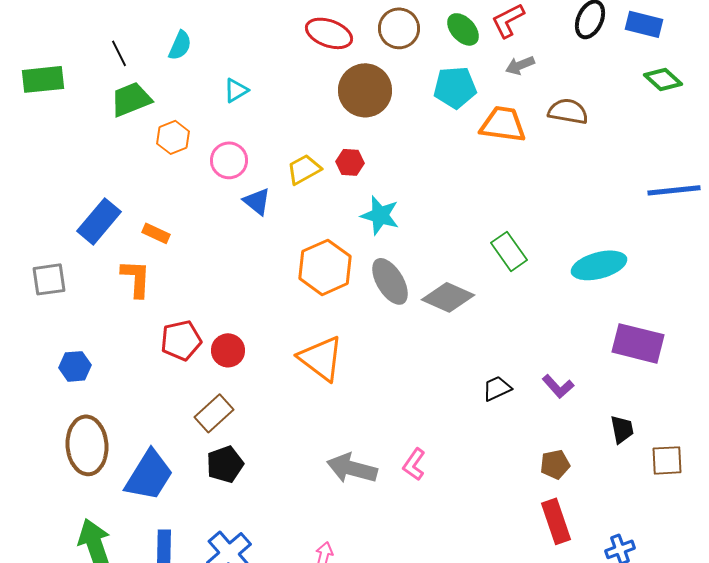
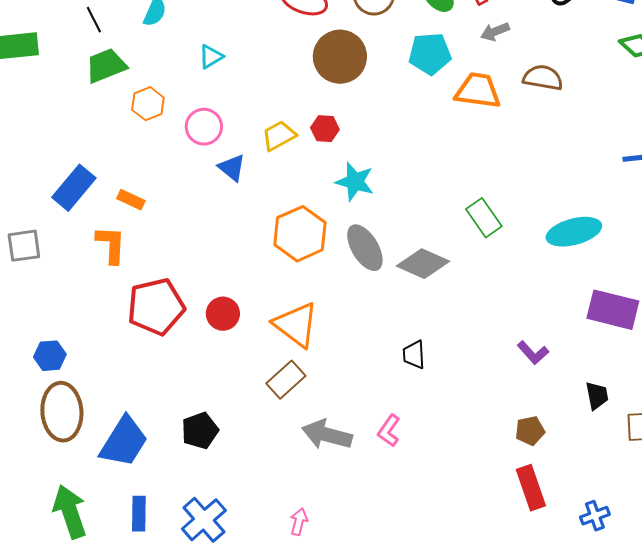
red pentagon: (181, 340) -> (156, 307), size x1.4
red circle: (228, 350) -> (223, 314), moved
blue hexagon: (75, 366) -> (50, 356), moved
black trapezoid: (497, 388) -> (414, 355), moved, turned -68
brown rectangle: (214, 413) -> (286, 380), moved

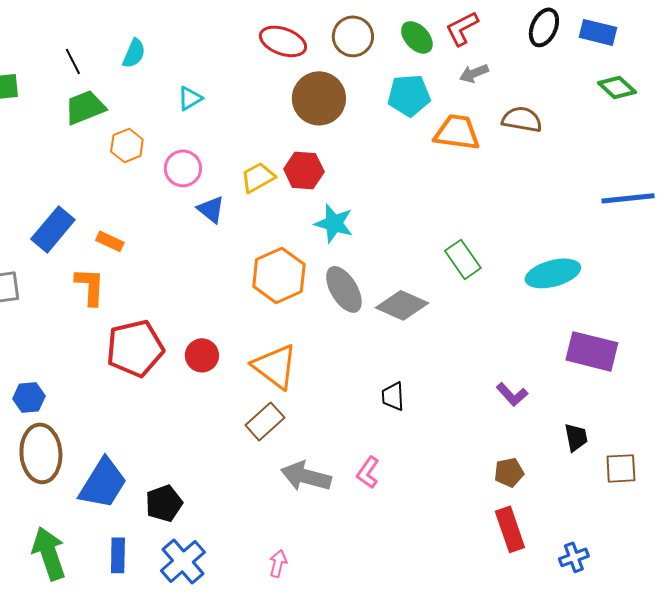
red hexagon: (325, 129) -> (304, 170), size x1.4
black pentagon: (200, 431) -> (164, 503), moved

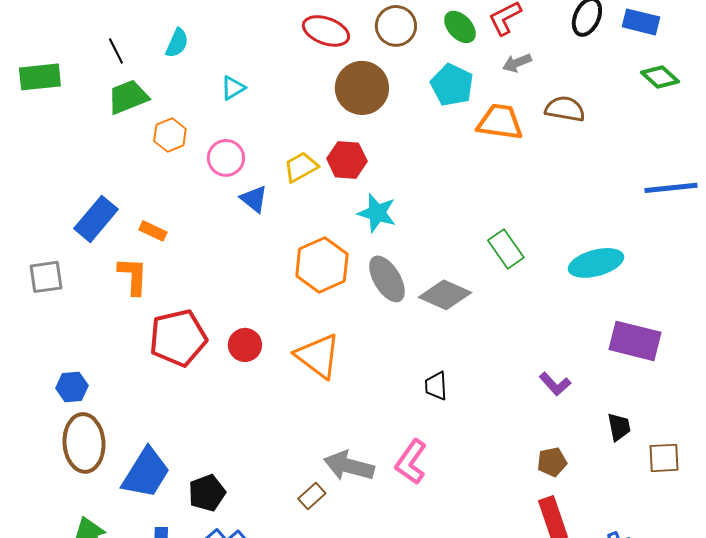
cyan pentagon: (409, 95) -> (452, 85), turned 30
brown rectangle: (265, 421) -> (312, 496), moved, size x0.7
pink L-shape: (368, 472) -> (411, 462), size x1.4

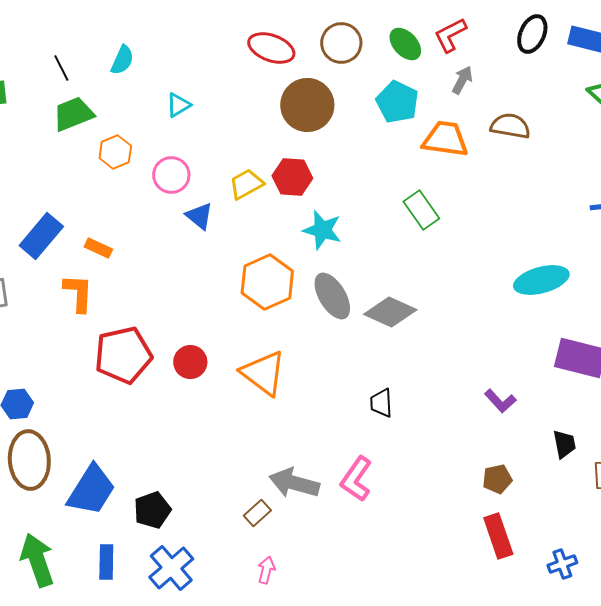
gray arrow: (517, 63) -> (462, 80), turned 140
green rectangle: (506, 249) -> (421, 210), moved

